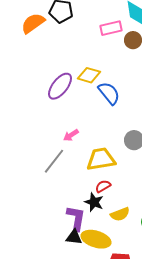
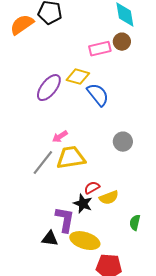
pink rectangle: (111, 28) -> (100, 49), moved
yellow trapezoid: (101, 159) -> (71, 158), moved
yellow semicircle: (120, 214) -> (109, 198), moved
black triangle: (74, 237) -> (50, 239), moved

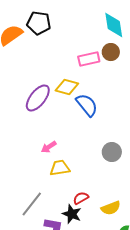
yellow trapezoid: (71, 158) -> (60, 168), size x0.7
gray line: (43, 163) -> (32, 204), moved
yellow semicircle: (109, 198) -> (111, 208), moved

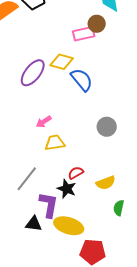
brown circle: (111, 52) -> (97, 24), moved

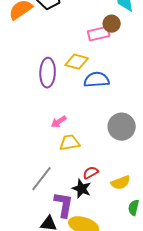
purple ellipse: (33, 73) -> (48, 73), turned -36
blue semicircle: (82, 80) -> (97, 80), turned -55
gray circle: (107, 127) -> (122, 127), size x1.4

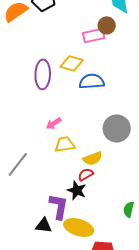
gray line: (42, 179) -> (18, 164), moved
yellow semicircle: (121, 183) -> (93, 158), moved

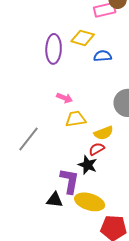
blue semicircle: (92, 81) -> (103, 56), size x0.7
pink arrow: (54, 123) -> (65, 98), turned -126

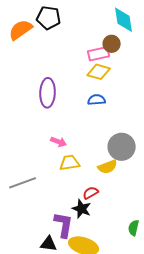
yellow diamond: (83, 38) -> (99, 72), moved
yellow semicircle: (104, 133) -> (108, 167), moved
gray line: (29, 139) -> (23, 183), turned 32

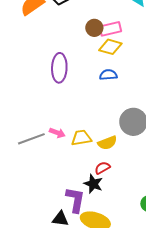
brown circle: (112, 44) -> (94, 28), moved
pink arrow: (59, 142) -> (57, 133), moved
yellow semicircle: (108, 167) -> (107, 143), moved
gray line: (23, 183) -> (31, 139), moved

